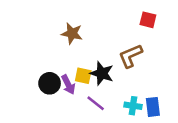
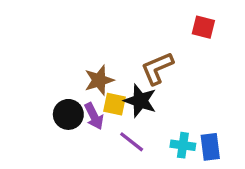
brown star: (72, 33) -> (99, 80), moved, turned -30
brown L-shape: (130, 56) -> (157, 68), moved

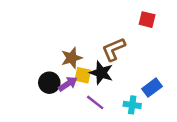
purple arrow: (94, 116) -> (68, 84), turned -96
blue rectangle: (210, 147) -> (152, 88), moved, turned 60

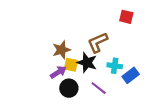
black circle: (49, 83) -> (69, 88), moved
purple line: (95, 102) -> (99, 88), moved
cyan cross: (132, 105) -> (115, 66), moved

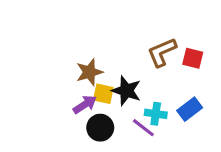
red square: (126, 17) -> (193, 58), moved
brown L-shape: (98, 42) -> (162, 52), moved
cyan cross: (115, 66) -> (156, 114), moved

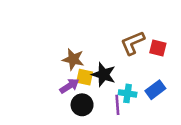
brown star: (89, 72) -> (73, 59), turned 30
purple line: (143, 128) -> (117, 105), turned 48

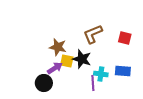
brown L-shape: (133, 43) -> (93, 34), moved
blue rectangle: (155, 90) -> (123, 71), turned 42
black circle: (82, 105) -> (44, 83), moved

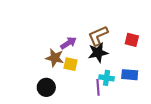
brown star: (58, 47) -> (55, 58), moved
black star: (82, 59) -> (98, 53), moved, turned -30
purple arrow: (55, 68) -> (68, 43), moved

